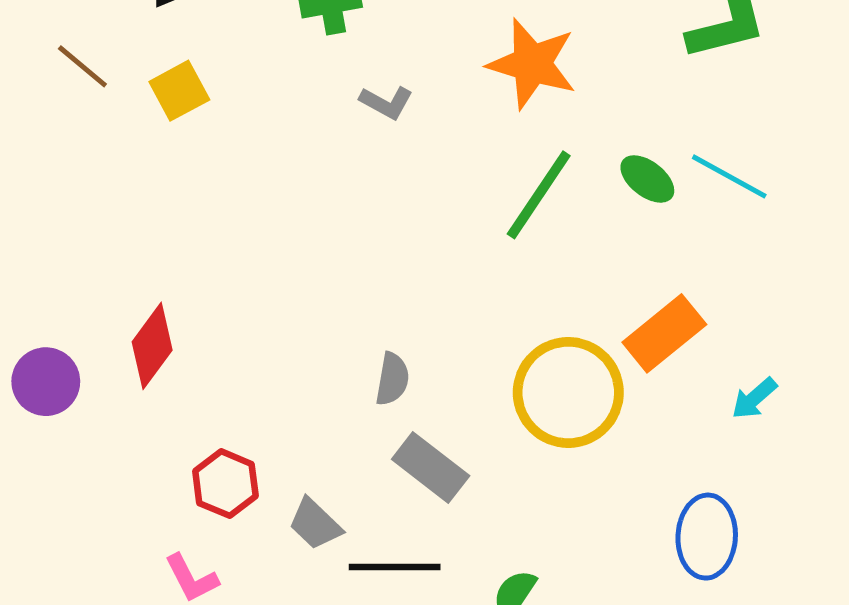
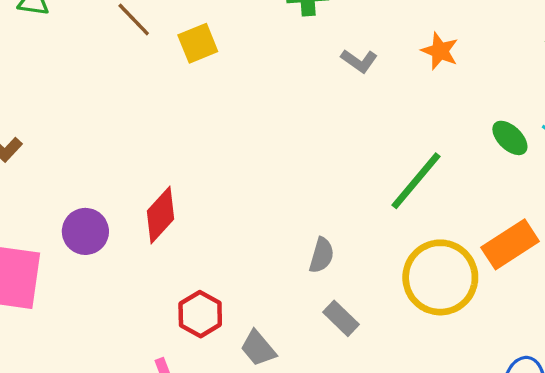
orange star: (532, 64) -> (440, 51), size x0.6
gray L-shape: (386, 102) -> (359, 61), moved
green line: (539, 195) -> (416, 181), moved
gray rectangle: (431, 467) -> (341, 318), size x0.7

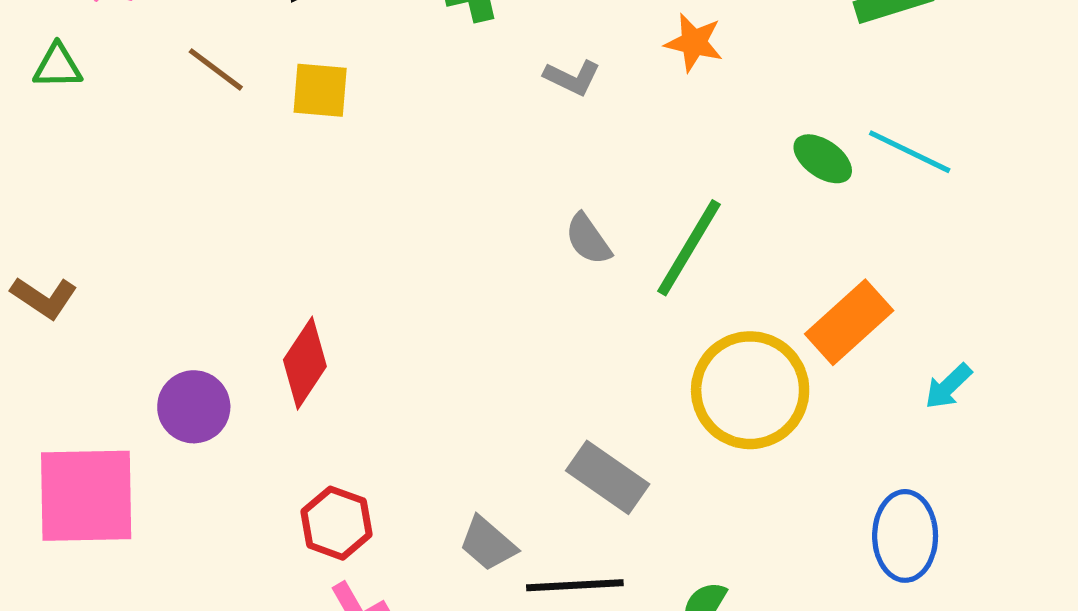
yellow square: (198, 43) -> (320, 90), turned 36
gray semicircle: (322, 255) -> (588, 239), moved, turned 138
red hexagon: (200, 314) -> (337, 523), moved
gray rectangle: (341, 318) -> (608, 477), size x1.4

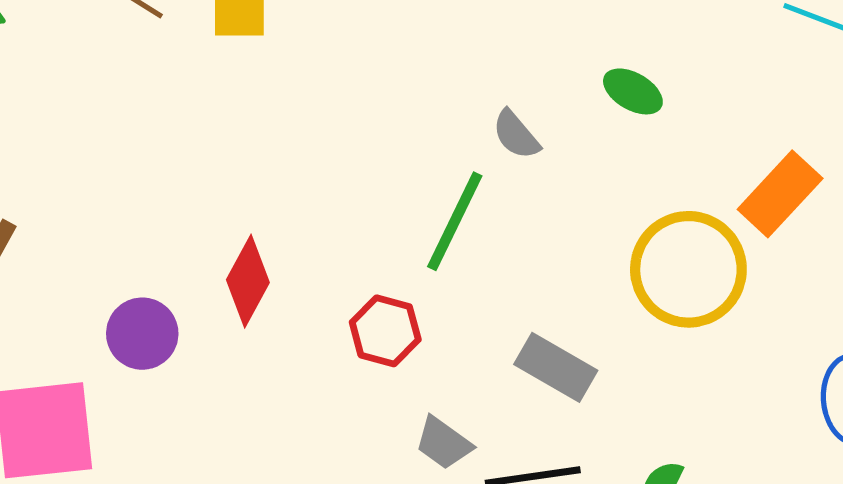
green ellipse: (823, 159) -> (633, 91), moved
green line: (689, 248) -> (455, 221), moved
red hexagon: (337, 523) -> (385, 331), moved

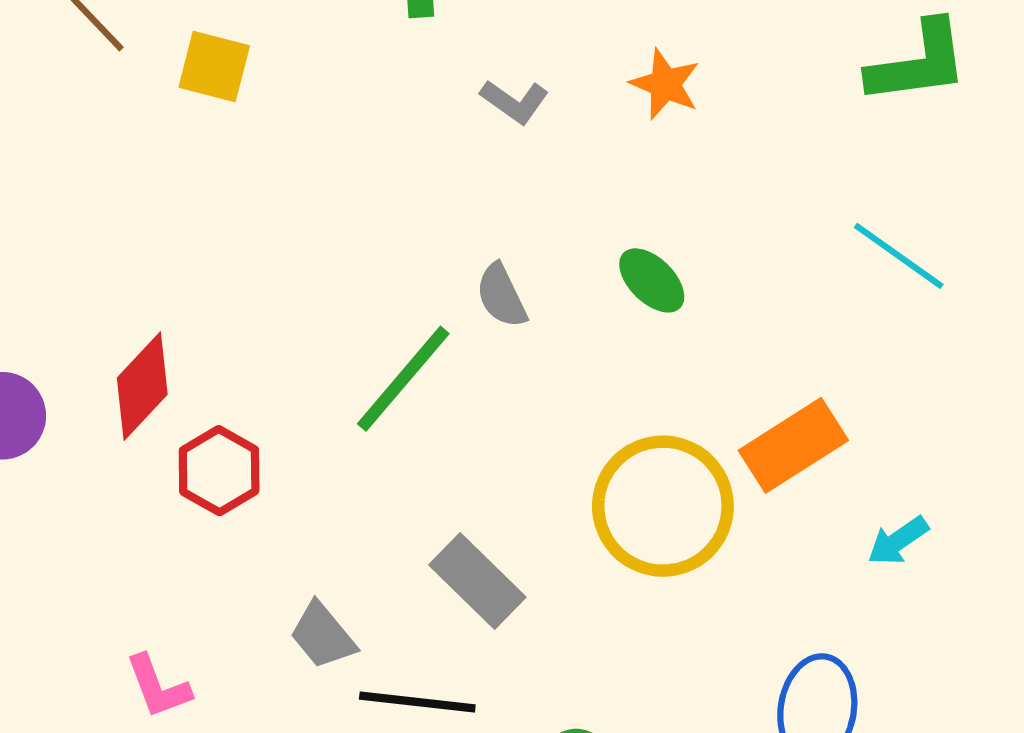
red hexagon: (385, 331) -> (219, 471), moved

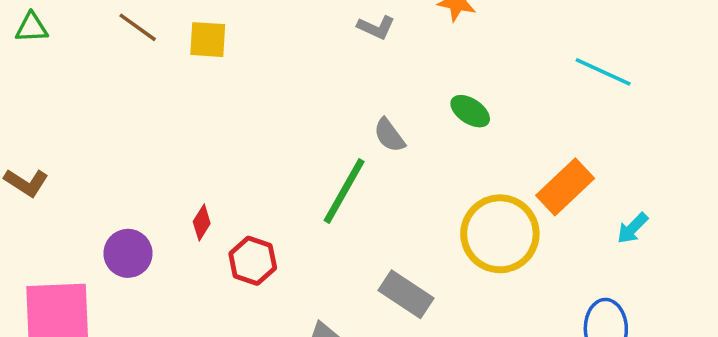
red diamond: (142, 386) -> (202, 222), size x0.6

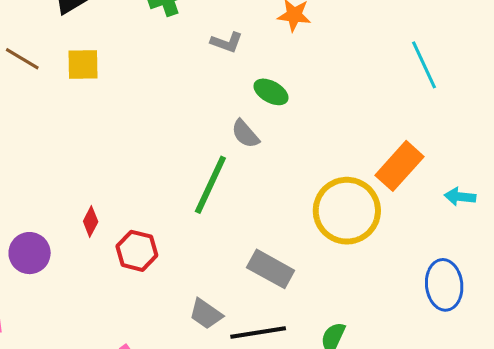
cyan line: (603, 72) -> (424, 65), turned 45
green ellipse: (470, 111) -> (271, 92), moved
cyan arrow: (632, 228) -> (460, 197), turned 56

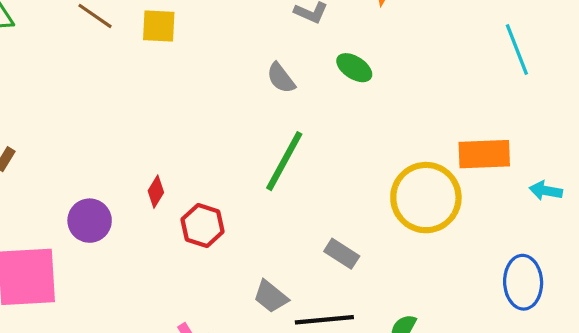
gray semicircle: (245, 134) -> (281, 78), moved
orange rectangle: (399, 166) -> (484, 154), turned 42
gray rectangle: (271, 269) -> (342, 254), size x0.7

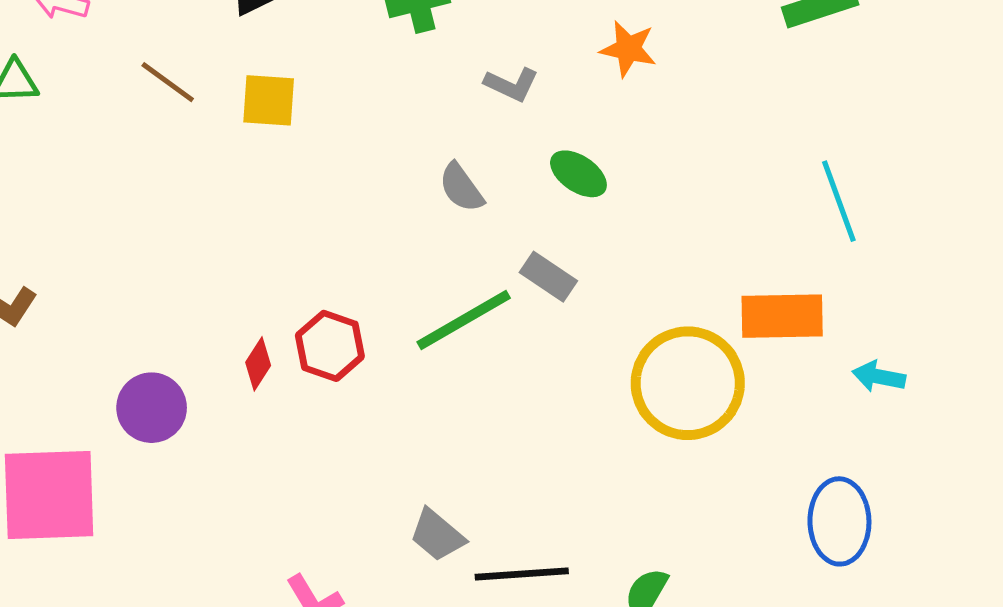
cyan line: (517, 50) -> (839, 201), moved
green line: (284, 161) -> (464, 320), turned 30
red hexagon: (203, 226) -> (330, 346), moved
gray rectangle: (342, 254) -> (548, 277), moved

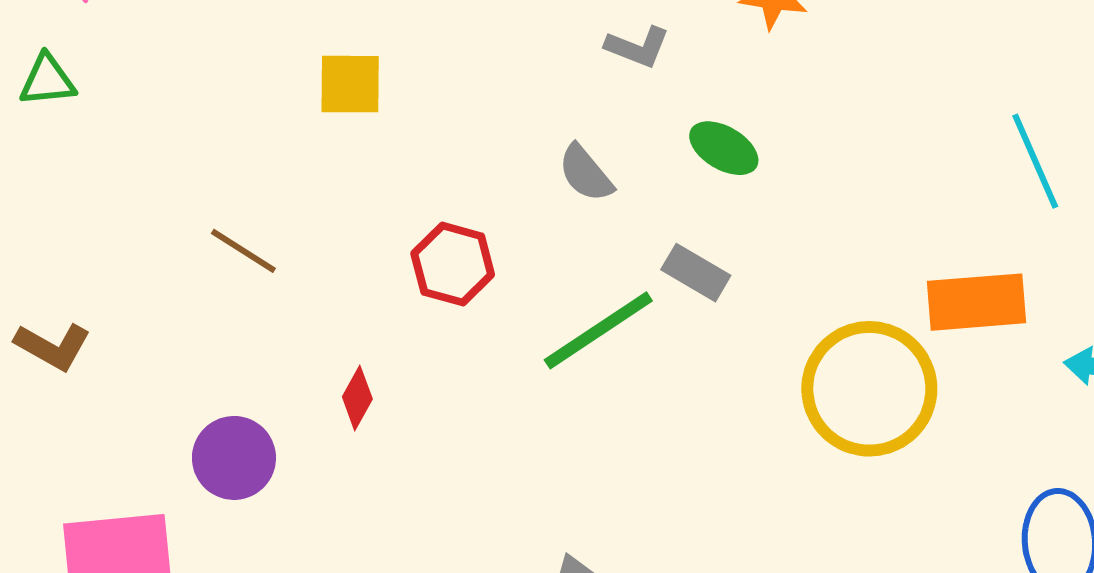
brown line: (168, 82) -> (243, 251), moved
red hexagon: (330, 346) -> (453, 264), moved

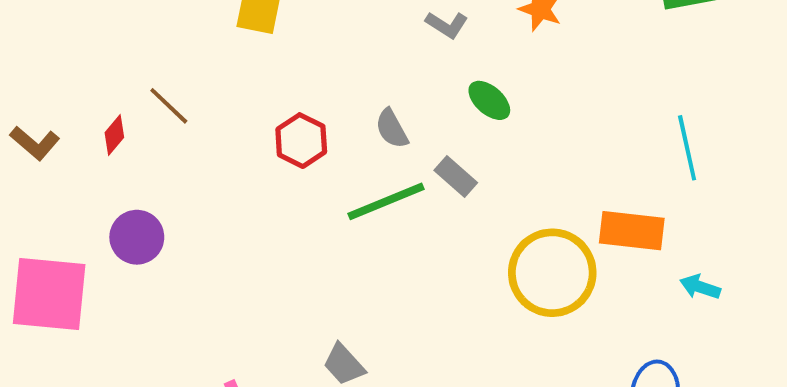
gray semicircle: (586, 173) -> (392, 129), moved
red diamond: (357, 398) -> (114, 135), moved

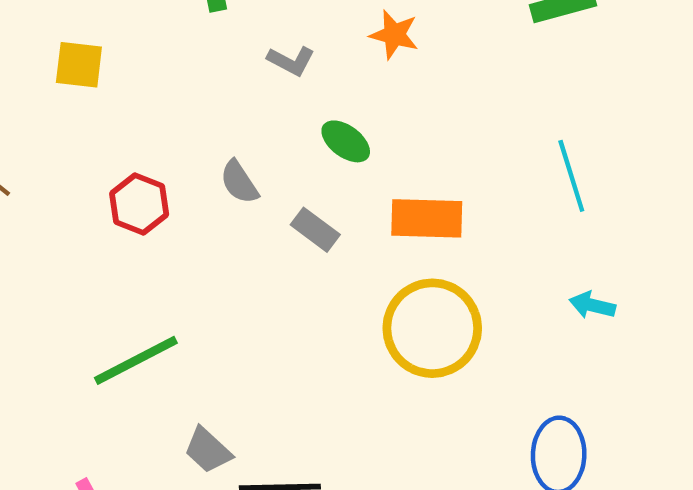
green line: (386, 201) -> (136, 360), moved
orange rectangle: (632, 231) -> (427, 218), moved
cyan arrow: (700, 287) -> (592, 305), moved

